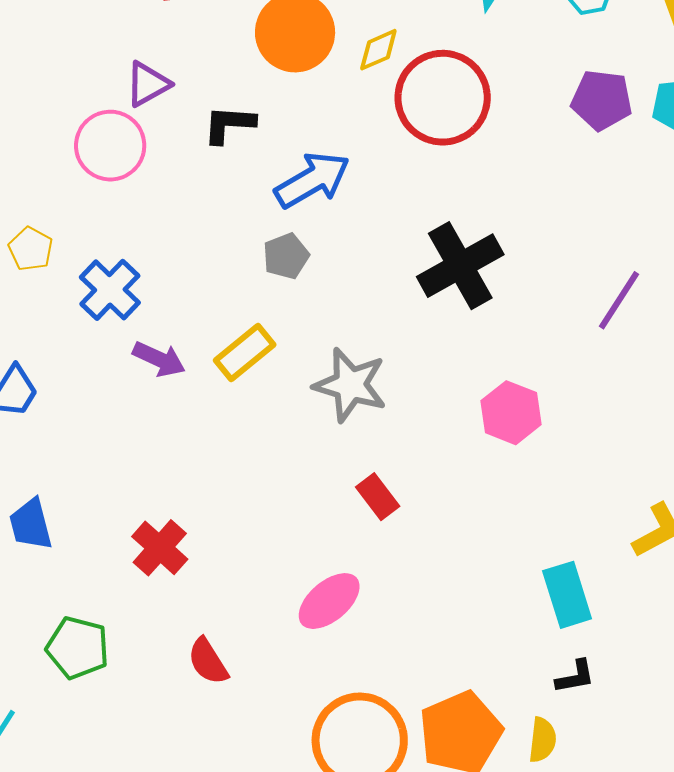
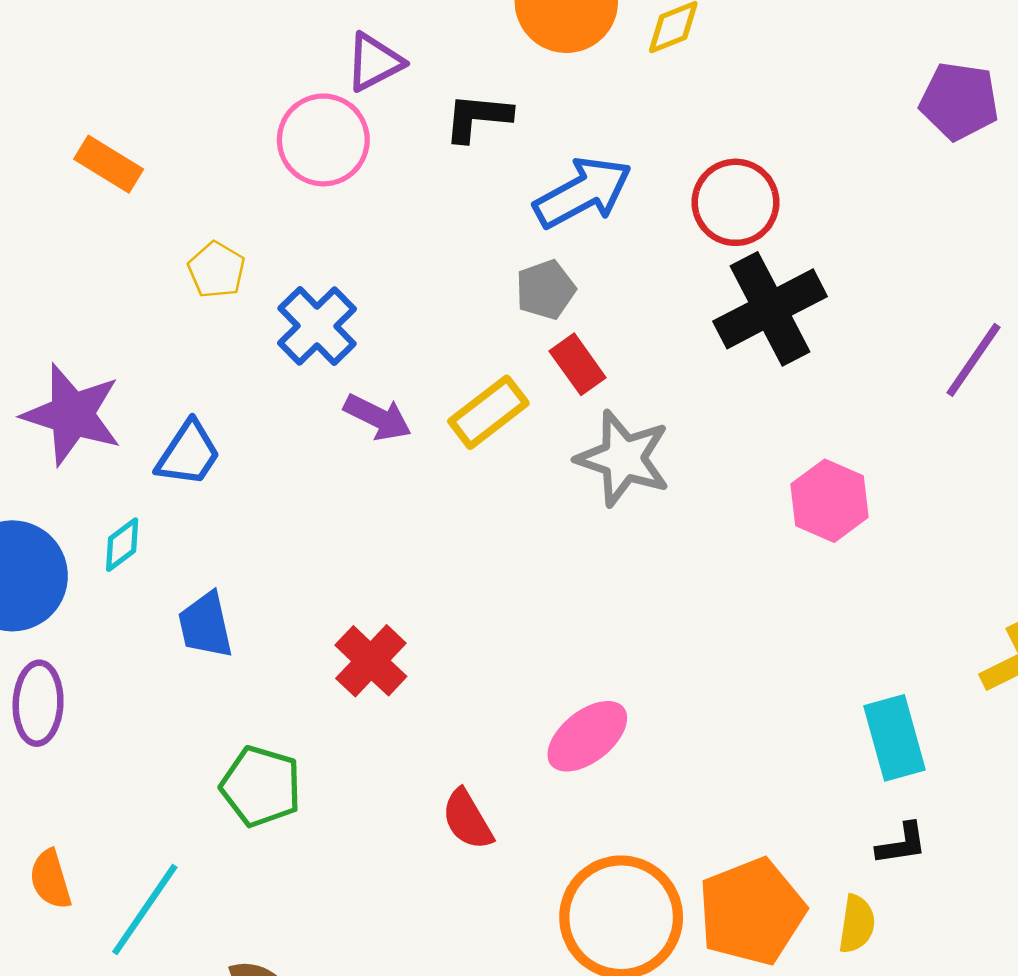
red circle: (443, 98) -> (736, 202), moved, size x0.7
red rectangle: (378, 497) -> (578, 364), moved
red semicircle: (208, 661) -> (467, 820), moved

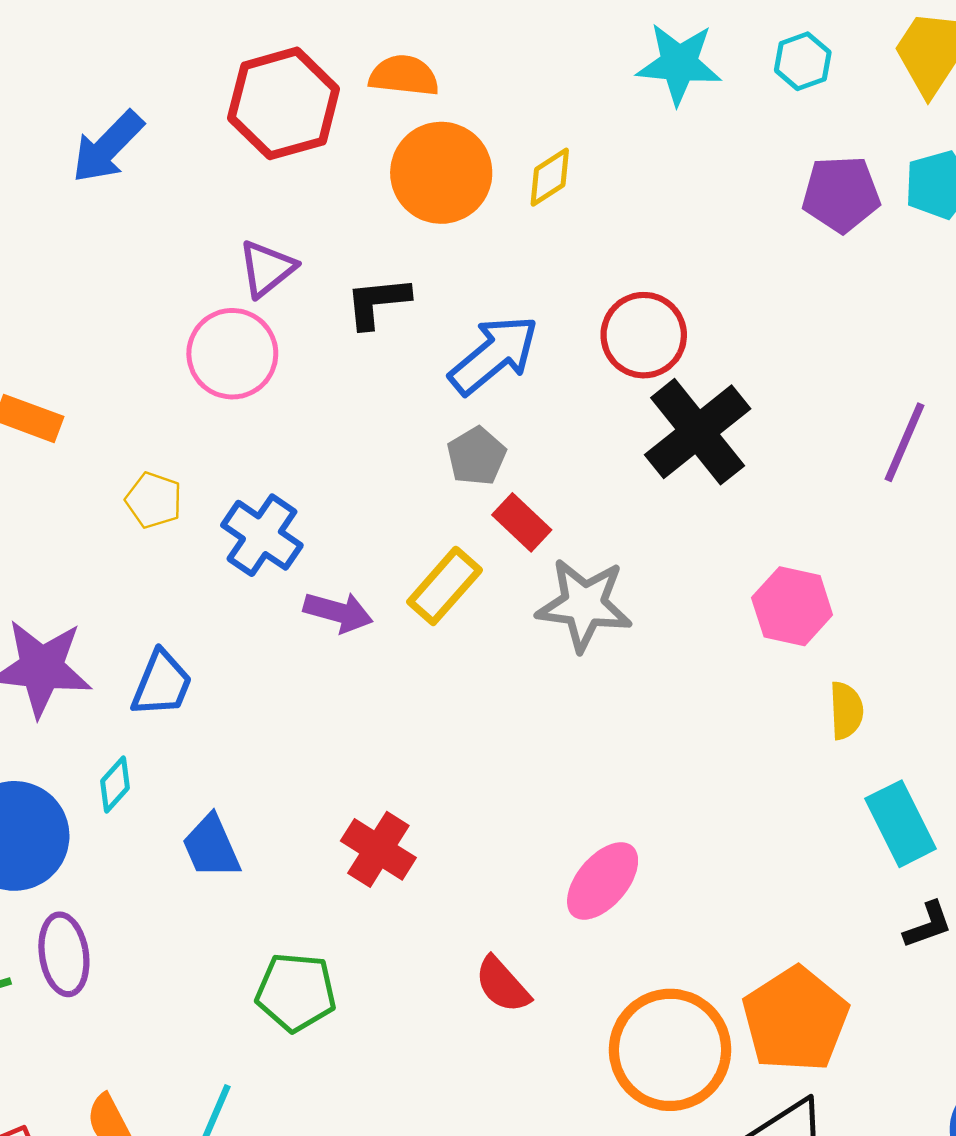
yellow semicircle: (857, 924) -> (846, 710), moved

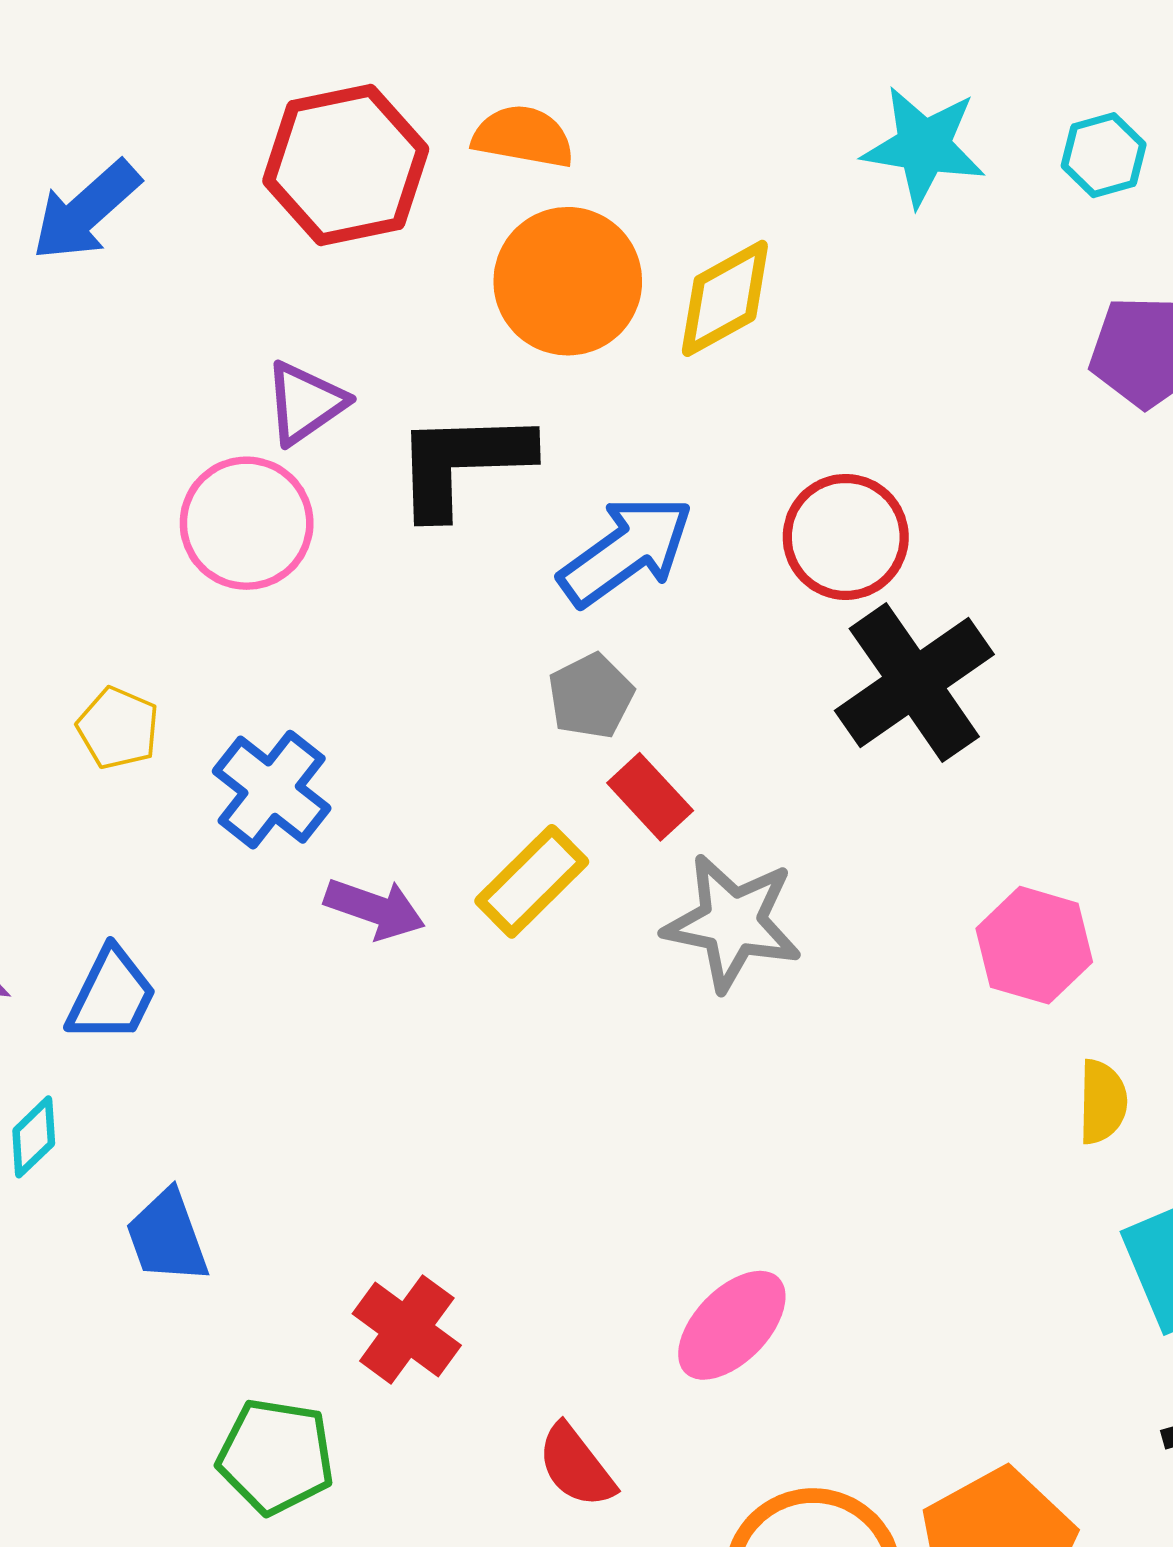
yellow diamond: (550, 177) -> (725, 298), size x1.4
black L-shape: (377, 302) -> (462, 463), size x1.5
red cross: (378, 849) -> (407, 1329), moved

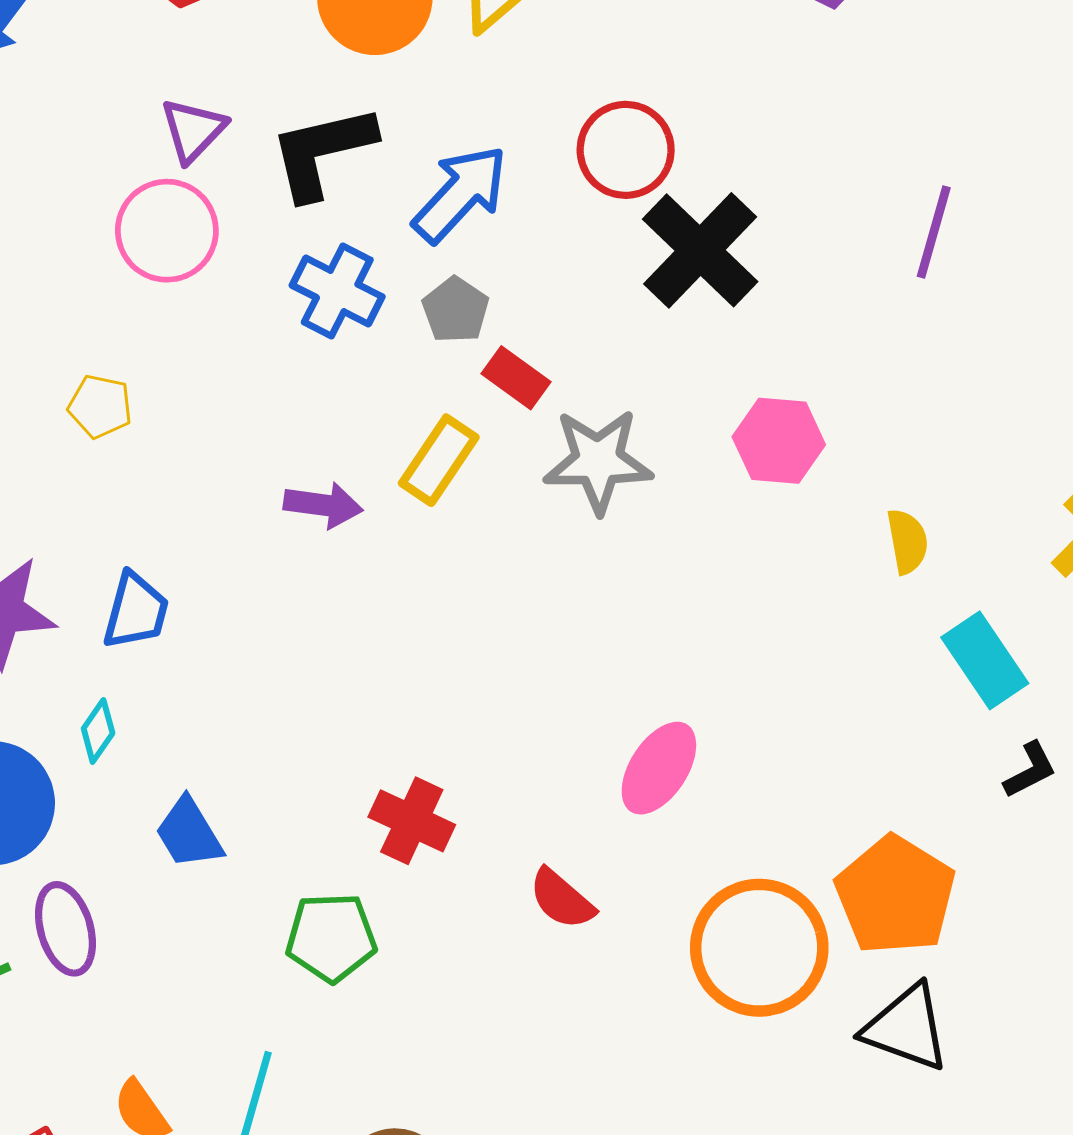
blue cross: (272, 790) -> (337, 291), moved
pink hexagon: (1034, 945) -> (779, 441), moved
blue trapezoid: (167, 1237) -> (189, 833), moved

